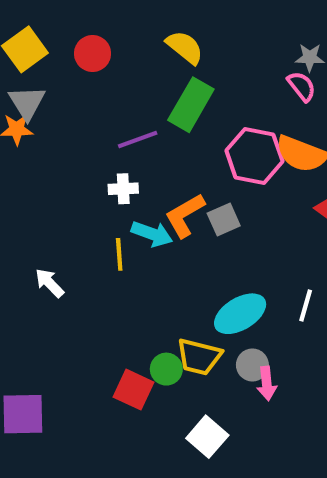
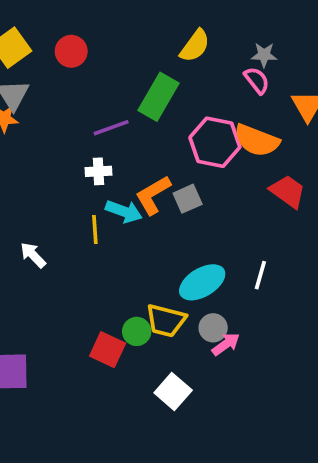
yellow semicircle: (185, 47) -> (195, 46), moved, turned 87
pink arrow: (267, 383) -> (226, 344), turned -120

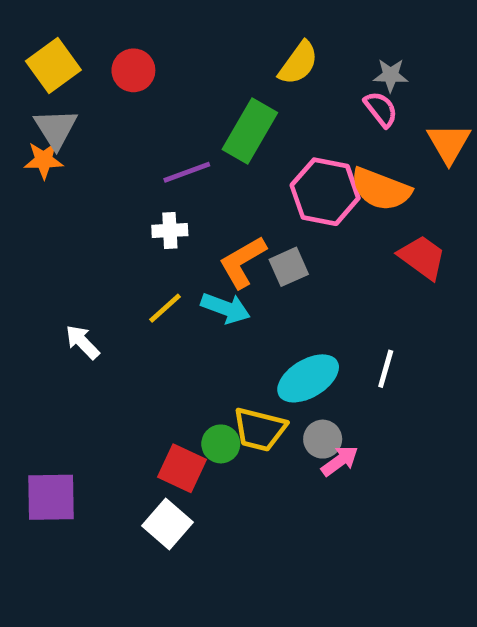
cyan arrow: (124, 211) -> (226, 308), moved
yellow line: (95, 230) -> (165, 308), turned 52
white square: (173, 391) -> (167, 524), moved

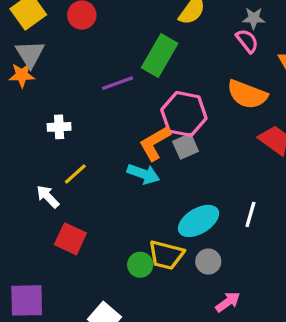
pink hexagon: (325, 192) -> (184, 114), moved
white cross: (170, 230) -> (59, 127), moved
yellow line: (165, 308) -> (75, 174), moved
pink arrow: (340, 461) -> (228, 302), moved
red square: (182, 468) -> (70, 239), moved

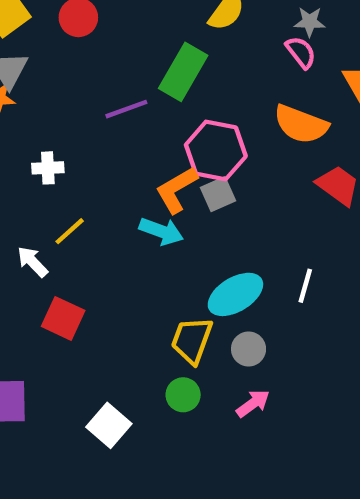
yellow trapezoid: (166, 255) -> (192, 340), turned 96
green circle: (140, 265) -> (183, 395), moved
pink arrow: (228, 302) -> (253, 404), moved

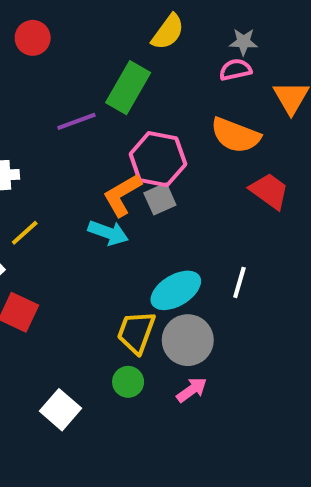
pink semicircle: (301, 52) -> (235, 70), turned -64
gray circle: (249, 349) -> (188, 340), size x1.6

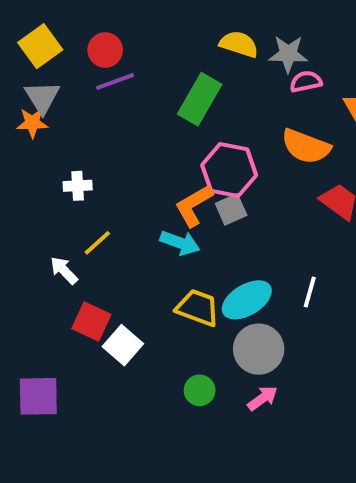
yellow semicircle: (168, 32) -> (239, 44), turned -108
gray star: (243, 42) -> (288, 54), moved, size x1.4
purple line: (76, 121) -> (115, 81), moved
yellow trapezoid: (136, 332) -> (198, 308), moved, turned 90
white square: (60, 410) -> (123, 345), moved

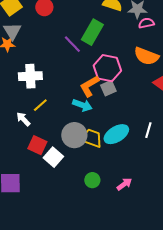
purple line: (115, 81) -> (72, 44), moved, turned 66
white cross: (78, 186) -> (30, 76), size x1.6
gray circle: (259, 349) -> (74, 135), moved

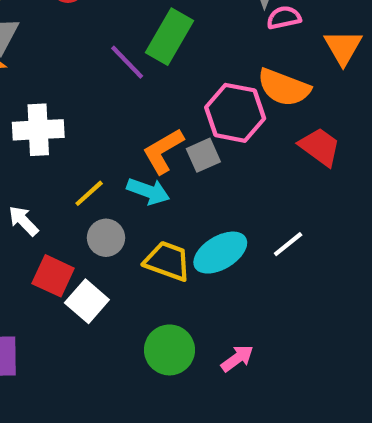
pink hexagon: (107, 68) -> (235, 113), moved
yellow line: (40, 105) -> (89, 193), moved
white line: (148, 130) -> (288, 244), turned 35
gray circle: (74, 135) -> (106, 238), moved, size x0.7
green circle: (92, 180) -> (169, 350), size x1.5

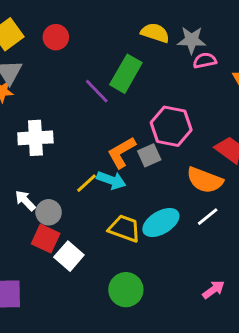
orange semicircle: (284, 87) -> (205, 180), moved
yellow line: (89, 193) -> (86, 183), moved
gray circle: (106, 238) -> (49, 212), moved
pink arrow: (237, 358) -> (213, 290), moved

